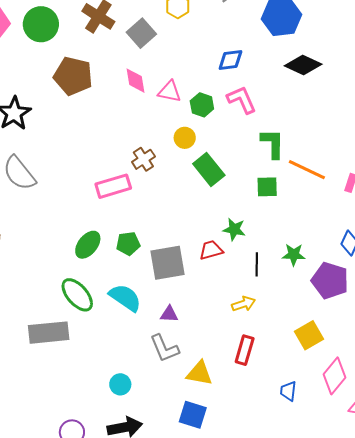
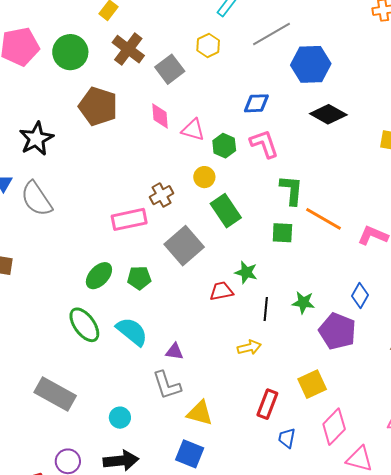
gray square: (167, 263) -> (184, 246), moved, turned -36
gray rectangle: (49, 333) -> (55, 394), moved, turned 30
red rectangle: (245, 350) -> (267, 404), moved

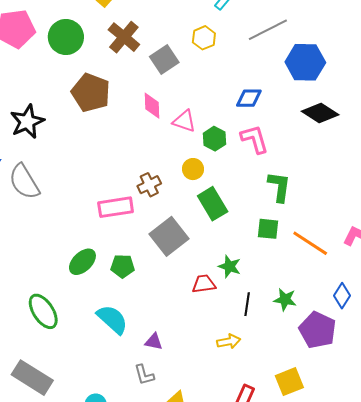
orange line: (324, 219) -> (310, 243), moved
green ellipse: (84, 325) -> (43, 311), moved
gray L-shape: (167, 385) -> (144, 375), size x0.7

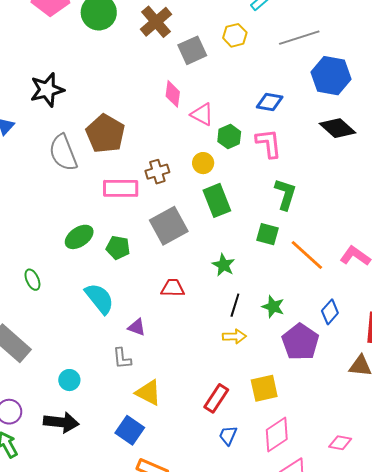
brown pentagon: (91, 93) -> (105, 134), moved
gray semicircle: (24, 182) -> (63, 153), moved
red trapezoid: (204, 284) -> (173, 288), moved
green ellipse: (43, 311) -> (32, 280), size x0.6
yellow arrow: (229, 341) -> (234, 336), moved

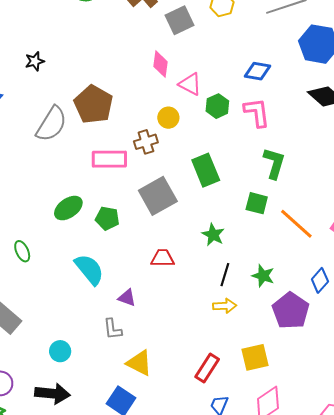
black star: (47, 90) -> (35, 61), size x0.6
gray semicircle: (63, 153) -> (51, 124), turned -126
yellow circle: (203, 163) -> (168, 118), moved

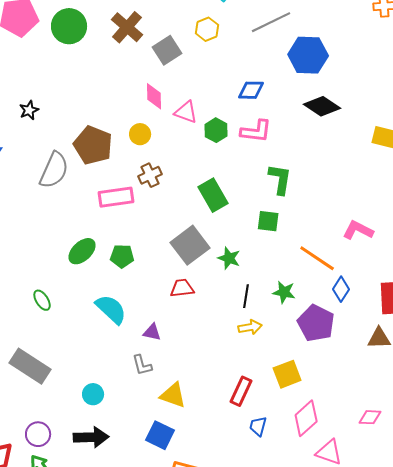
pink L-shape: (257, 112) -> (256, 131), turned 112
yellow circle: (168, 118) -> (140, 134), moved
gray square: (158, 196) -> (190, 245), moved
orange line: (296, 224) -> (317, 258), moved

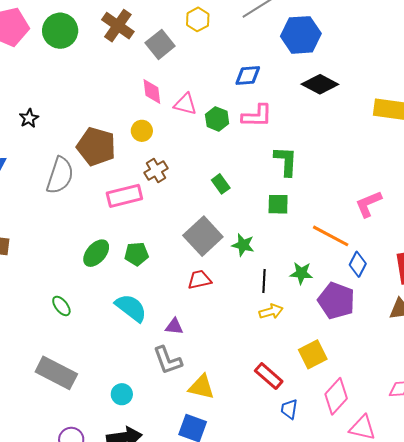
green rectangle: (213, 195) -> (221, 184), size x0.6
pink L-shape: (358, 230) -> (369, 204), turned -44
gray L-shape: (142, 365) -> (168, 360), size x1.4
red rectangle: (241, 391) -> (269, 376), turned -68

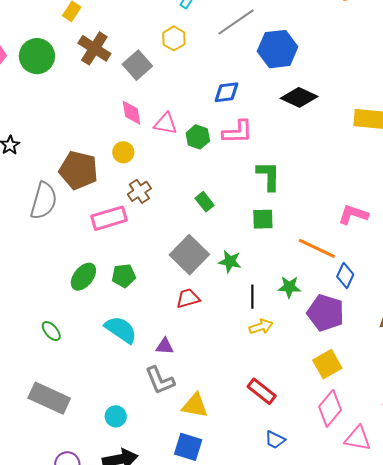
pink L-shape: (369, 204) -> (353, 215), turned 44
yellow square: (313, 354) -> (327, 364), moved
blue trapezoid: (289, 409) -> (275, 440), moved, turned -70

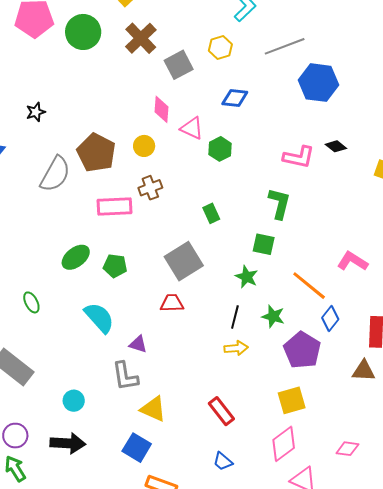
blue diamond: (226, 92) -> (235, 98), moved
black diamond: (299, 97) -> (336, 146), moved, size x0.6
pink L-shape: (238, 132) -> (299, 157), moved
green star: (230, 262) -> (247, 277), moved

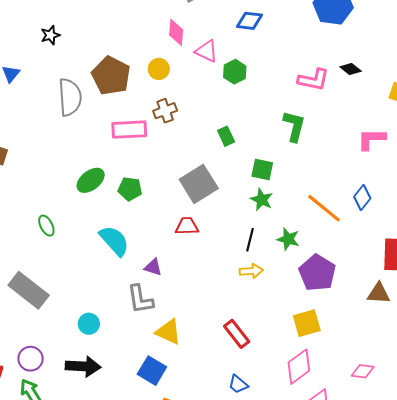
gray semicircle: (55, 174) -> (70, 97), turned -33
green square: (264, 244) -> (262, 170), moved
pink L-shape: (352, 261) -> (371, 139), moved, turned -32
blue diamond: (330, 319) -> (362, 198), moved

